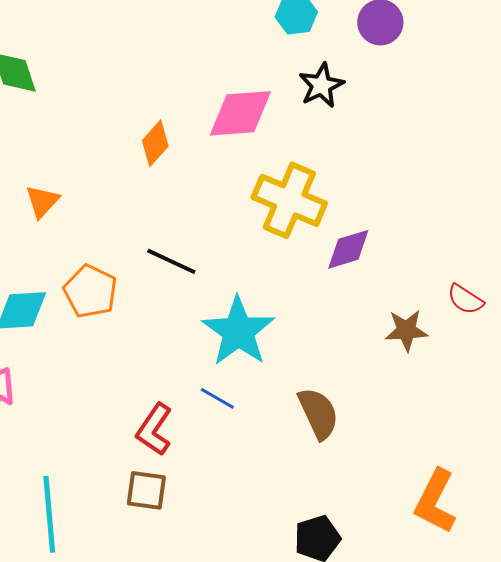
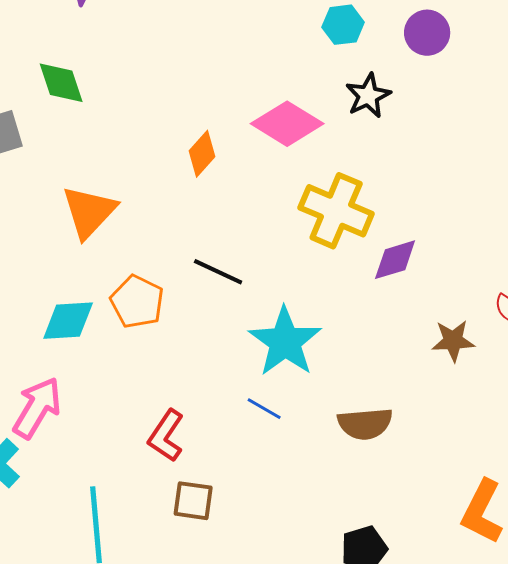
pink diamond: (240, 113) -> (287, 124), turned 36
orange triangle: (42, 201) -> (89, 212), size x1.6
brown semicircle: (318, 413) -> (365, 424), turned 110
red L-shape: (154, 429) -> (166, 436), moved

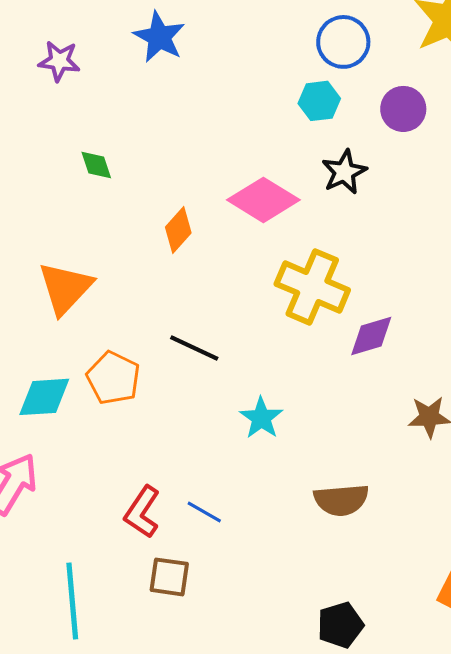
green diamond: (61, 83) -> (96, 165), moved, size x0.7
cyan star: (285, 342) -> (261, 418), size x0.6
blue line: (264, 409) -> (204, 512), moved

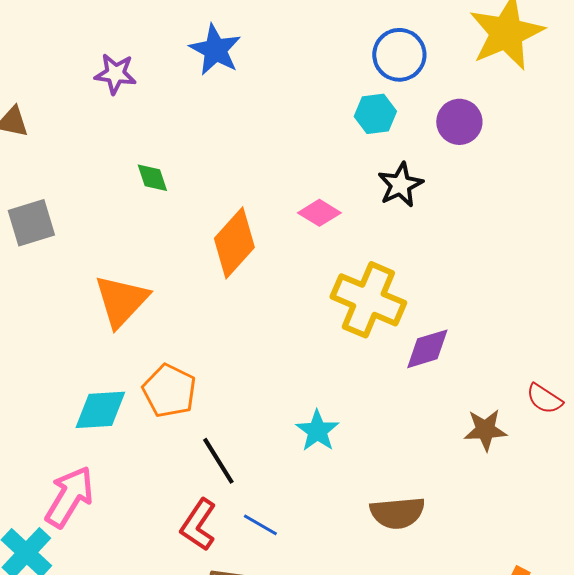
pink diamond: (263, 200) -> (319, 213), size x0.6
orange diamond: (178, 230) -> (234, 243), size x1.5
black line: (194, 348) -> (218, 461), moved, turned 33

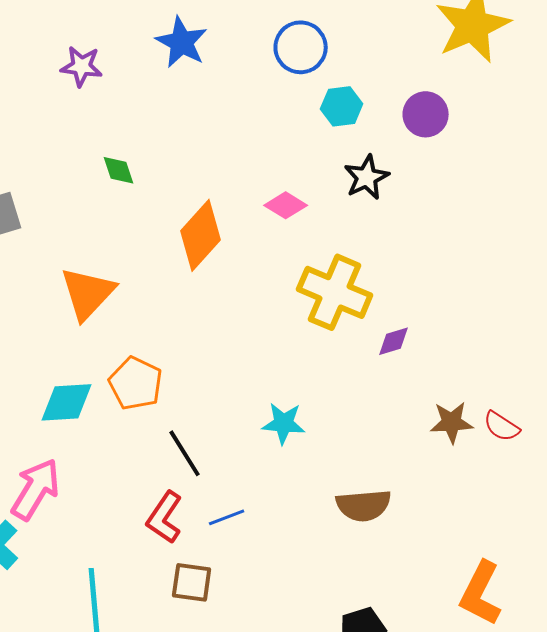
blue circle: (399, 55) -> (301, 47), moved
purple diamond: (427, 349) -> (394, 341), size x0.7
red semicircle: (544, 399) -> (502, 426), moved
cyan star: (317, 431) -> (284, 423), turned -30
blue line: (260, 525) -> (227, 517), turned -51

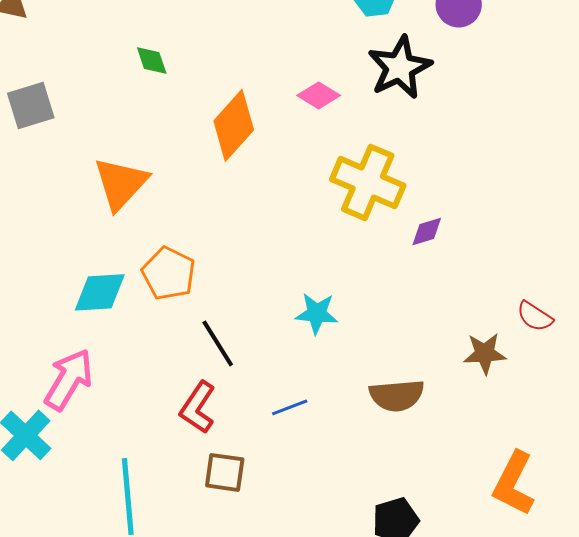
black star: (367, 177) -> (400, 67), size x1.4
brown star: (452, 422) -> (485, 353), moved
blue line: (227, 517) -> (290, 407), moved

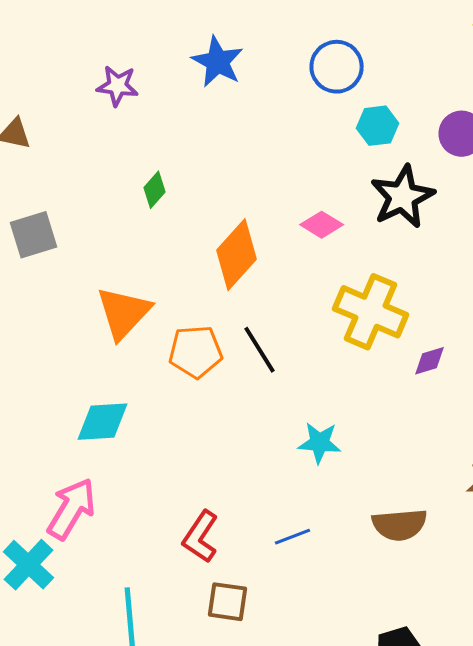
green diamond: (152, 60) -> (155, 190), turned 60
orange pentagon: (169, 273) -> (196, 352), moved, turned -30
black line: (218, 343) -> (260, 350), moved

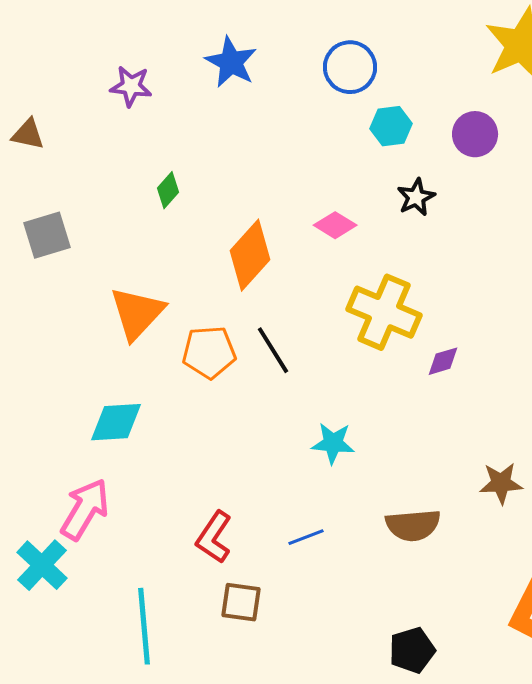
black star: (403, 197) -> (416, 197), size x0.6

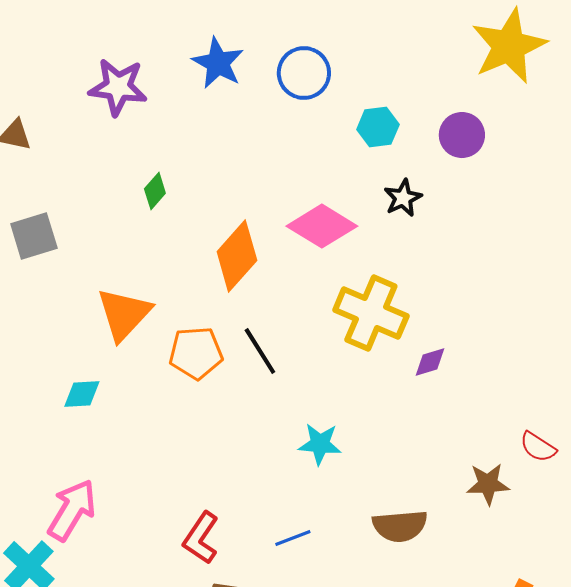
blue circle: (350, 67) -> (304, 73), moved
purple star: (131, 86) -> (118, 87), size x1.4
pink diamond: (335, 225) -> (322, 226), size x1.6
cyan diamond: (116, 422) -> (82, 394), moved, size x0.7

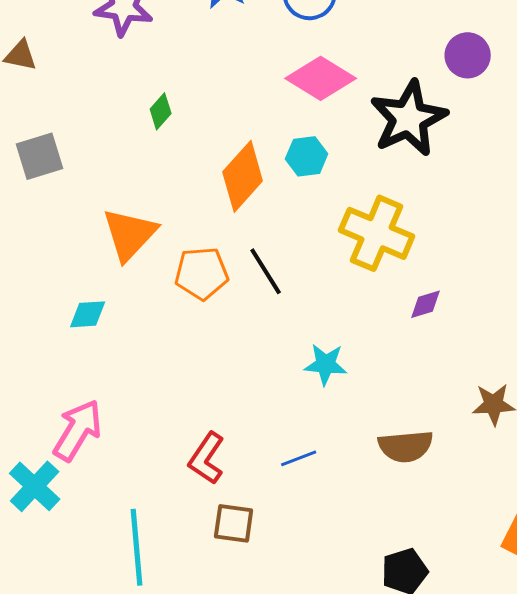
cyan hexagon: (378, 127) -> (307, 156), moved
black star: (403, 198) -> (409, 118), size x2.0
pink diamond: (322, 226) -> (321, 78), moved
purple diamond: (430, 362) -> (426, 304), moved

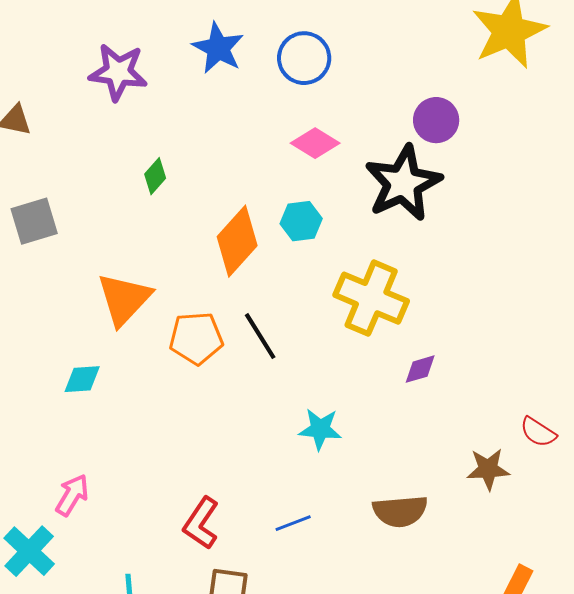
purple circle: (468, 55) -> (436, 120), moved
pink diamond: (321, 78) -> (315, 143), size x0.7
pink arrow: (78, 430) -> (72, 495), size x0.7

